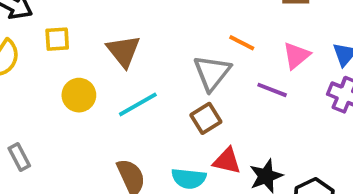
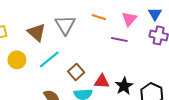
gray triangle: (212, 73) -> (65, 25), moved
brown square: (206, 118) -> (76, 72), moved

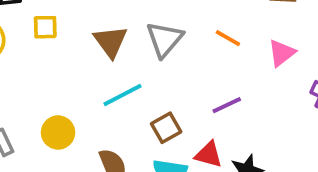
purple line: (119, 40) -> (227, 105), moved, turned -49
yellow circle: (17, 60) -> (58, 132), moved

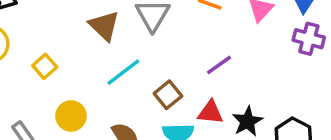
yellow square: (45, 27) -> (45, 66), moved, turned -30

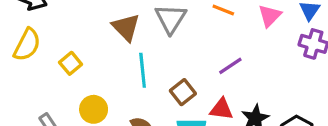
cyan line: (123, 72) -> (143, 70), turned -60

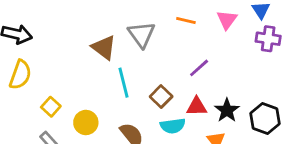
yellow square: (71, 63) -> (51, 107), moved

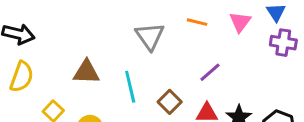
brown triangle: (104, 47) -> (86, 72), moved, turned -36

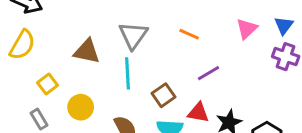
orange line: (197, 22) -> (189, 34), moved
gray triangle: (150, 36) -> (133, 35), moved

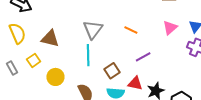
yellow semicircle: (22, 45) -> (17, 33), turned -55
brown triangle: (87, 51) -> (50, 39), moved
gray rectangle: (39, 119) -> (12, 68), moved

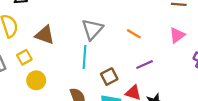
yellow circle: (55, 77) -> (36, 80), moved

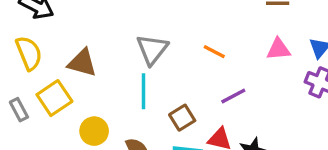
pink triangle: (177, 35) -> (278, 49), turned 35
yellow square: (24, 57) -> (54, 98), size x1.5
yellow circle: (36, 80) -> (94, 131), moved

